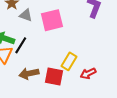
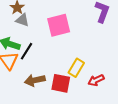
gray triangle: (26, 15) -> (22, 20), moved

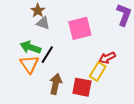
brown arrow: (35, 80) -> (56, 84), turned 114
red arrow: (96, 80) -> (107, 58), moved

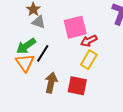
green arrow: (30, 47) -> (26, 46), turned -54
red arrow: (107, 58) -> (89, 41), moved
yellow rectangle: (98, 71) -> (89, 60), moved

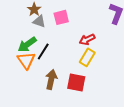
pink square: (75, 27) -> (61, 17), moved, size x0.7

